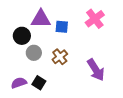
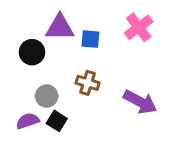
gray circle: (34, 53) -> (47, 96), moved
brown cross: (60, 57) -> (88, 83), turned -35
purple arrow: (96, 70) -> (140, 102), turned -30

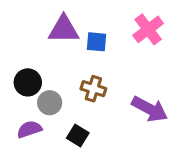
black circle: (32, 52) -> (28, 82), moved
black square: (57, 121) -> (78, 136), moved

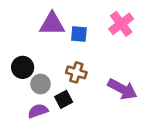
purple semicircle: (29, 129) -> (38, 111), moved
black square: (78, 136) -> (64, 99), moved, turned 30

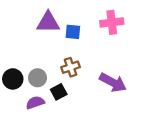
pink cross: (121, 24) -> (112, 22), turned 30
black circle: (23, 67) -> (13, 79), moved
brown cross: (76, 72) -> (71, 67), turned -36

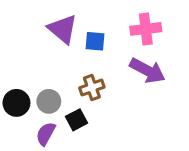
purple triangle: (48, 22) -> (63, 29), turned 40
purple arrow: (113, 83) -> (147, 71), moved
purple semicircle: (35, 103) -> (46, 134), turned -42

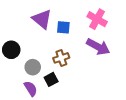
pink cross: (146, 29) -> (97, 19), turned 36
black circle: (16, 103) -> (11, 50), moved
purple semicircle: (46, 134) -> (31, 89), turned 119

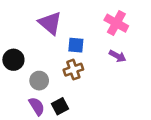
blue square: (63, 27) -> (76, 45), moved
purple arrow: (98, 47) -> (118, 56), size x0.6
black square: (51, 79) -> (60, 106), moved

